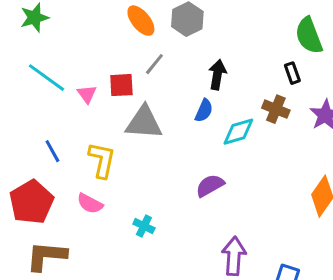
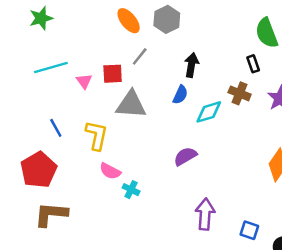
cyan line: (46, 78) -> (51, 68), turned -52
pink semicircle: (90, 204) -> (110, 171), moved

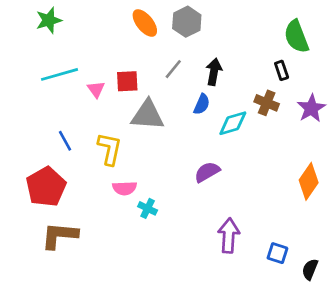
gray line: (140, 56) -> (173, 69), moved
pink semicircle: (110, 171) -> (125, 188), turned -30

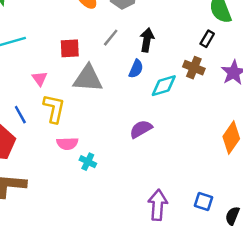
black rectangle: (282, 70) -> (207, 39), turned 49
pink triangle: (96, 89) -> (40, 78), moved
blue line: (65, 141) -> (20, 115), moved
purple arrow: (229, 236) -> (158, 205), moved

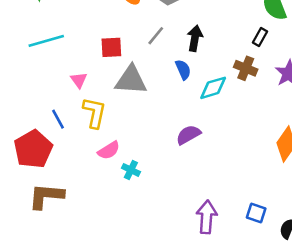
blue semicircle: (136, 69) -> (183, 70), turned -48
pink semicircle: (67, 144) -> (109, 150), turned -30

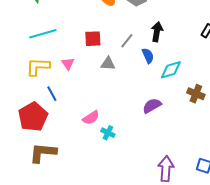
gray line: (156, 36) -> (127, 41), moved
brown cross: (246, 68) -> (196, 94), moved
gray triangle: (131, 80) -> (108, 64), size x0.6
yellow L-shape: (94, 113) -> (38, 67), moved, turned -100

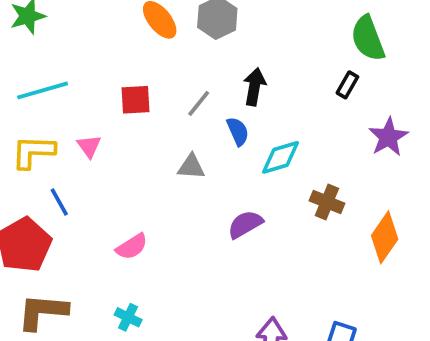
gray triangle: (108, 64) -> (191, 167), moved
cyan cross: (108, 133) -> (128, 317), moved

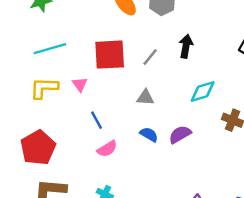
red square: (135, 100) -> (110, 55), size x1.6
blue semicircle: (238, 131) -> (149, 134), moved, turned -36
blue line: (59, 202) -> (96, 120), moved

